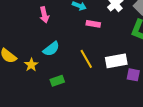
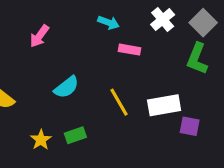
pink arrow: (44, 15) -> (39, 36), moved, turned 49
yellow star: (31, 65) -> (41, 140), moved

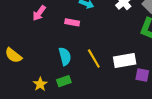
pink rectangle: (130, 50) -> (72, 22), moved
cyan semicircle: (66, 87) -> (65, 56), moved, turned -66

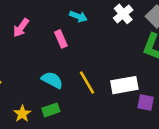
pink rectangle: (72, 22) -> (61, 39), turned 56
cyan semicircle: (65, 56) -> (52, 80), turned -48

